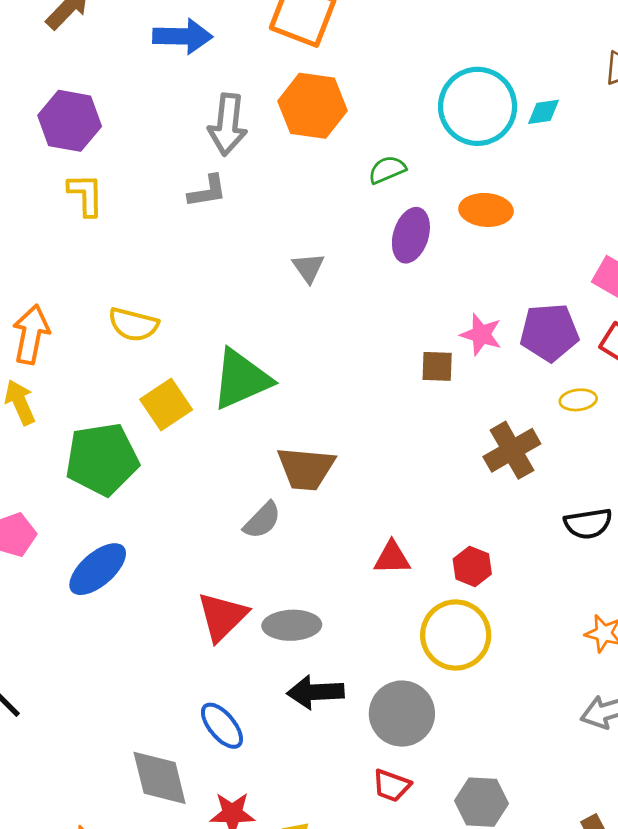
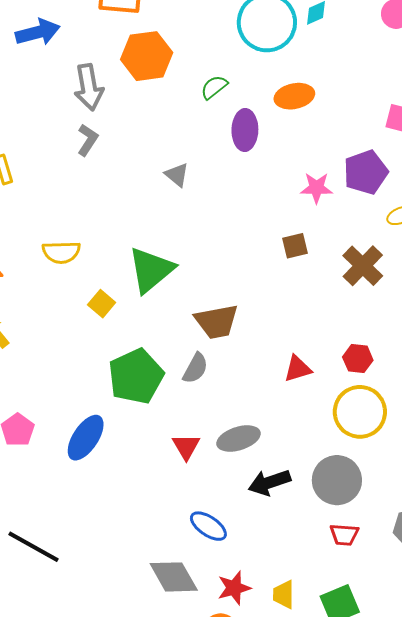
gray L-shape: (207, 191) -> (88, 140), turned -32
brown square: (437, 366) -> (295, 246), moved
yellow square: (166, 404) -> (102, 304), size x0.7
green pentagon: (102, 459) -> (136, 376), moved
red triangle: (222, 617) -> (186, 447), size x0.7

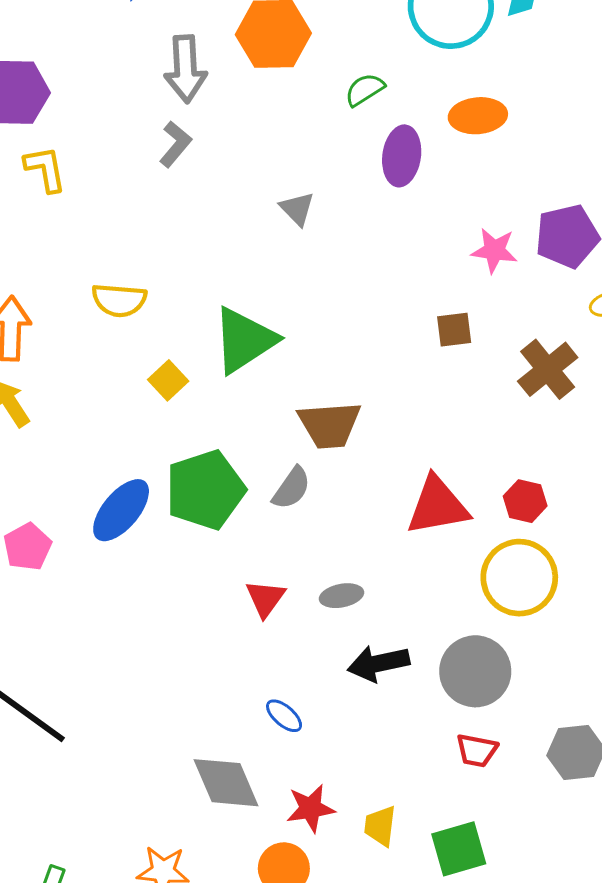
red triangle: (298, 369) -> (438, 506), size x1.6
blue ellipse: (86, 438) -> (121, 510), moved
gray ellipse: (239, 439) -> (342, 596), size x0.7
blue ellipse: (208, 526) -> (284, 716), size x0.7

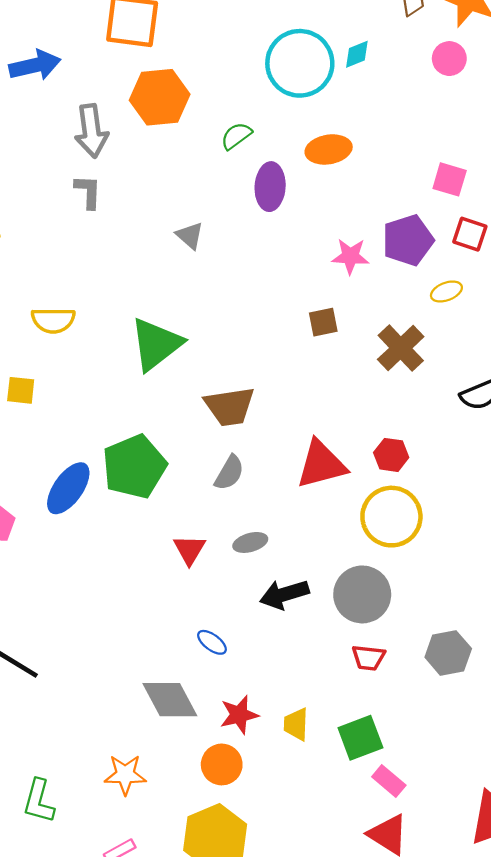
gray L-shape: (175, 144) -> (88, 192), turned -33
yellow square: (168, 380) -> (21, 390), moved, turned -36
gray semicircle: (292, 488) -> (229, 473), moved

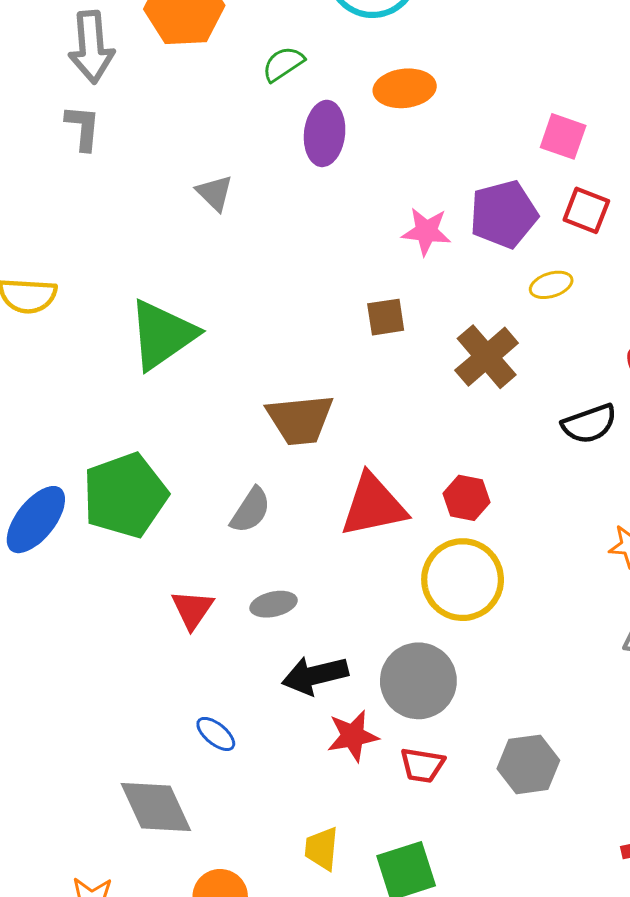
brown trapezoid: (230, 406) -> (300, 419), moved
red star: (239, 715) -> (353, 736), moved

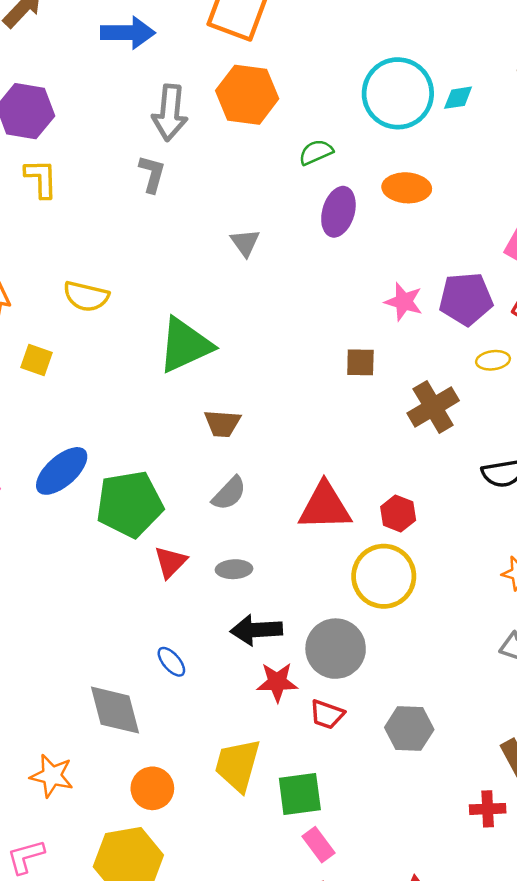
brown trapezoid: (300, 419) -> (222, 423), moved, size x0.7
green pentagon: (125, 495) -> (130, 504), moved
yellow trapezoid: (322, 849) -> (238, 765), size x1.6

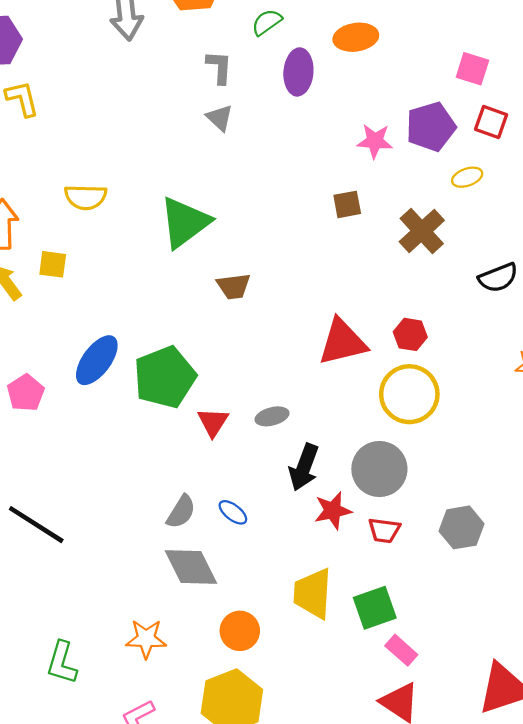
gray L-shape: (152, 174) -> (219, 67), moved
gray semicircle: (229, 493) -> (181, 512), moved
black arrow: (256, 630) -> (304, 467), turned -54

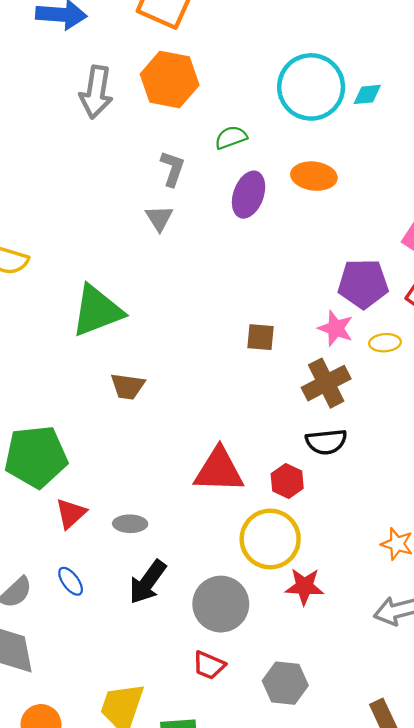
pink star: (375, 141) -> (336, 328), moved
black semicircle: (498, 278) -> (326, 442), moved
red star: (333, 511) -> (304, 586), moved
blue ellipse: (233, 512) -> (71, 581), moved

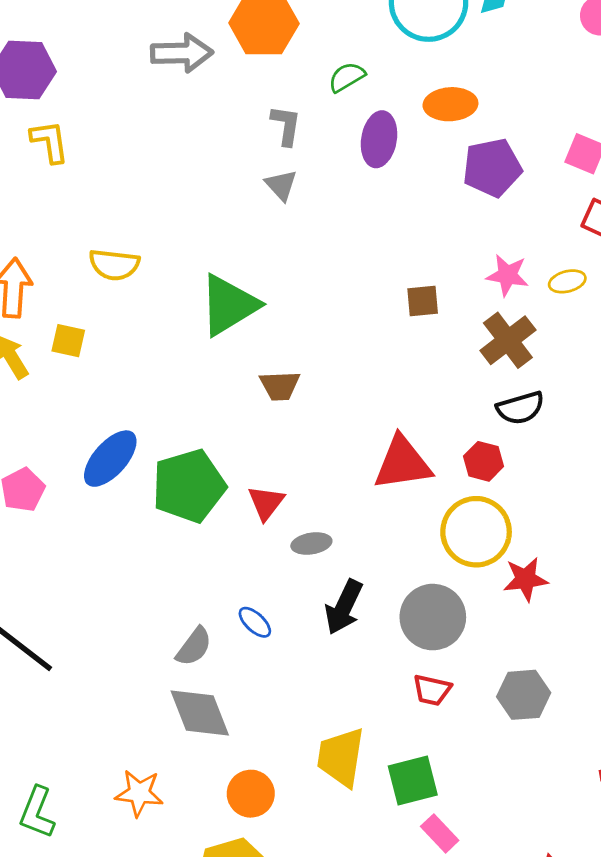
gray arrow: (96, 92) -> (182, 53), turned -90
purple pentagon: (363, 284) -> (492, 168), moved
red triangle: (71, 513) -> (266, 503), moved

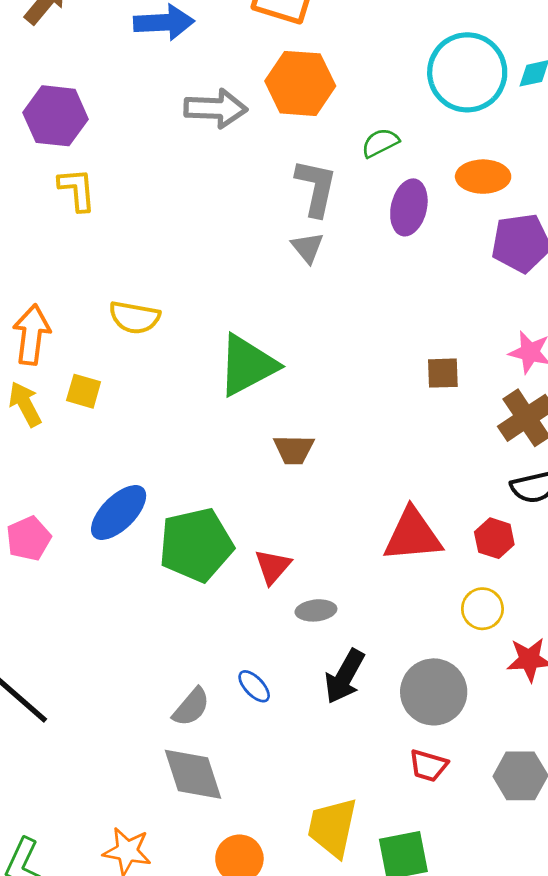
gray L-shape: (286, 125) -> (316, 188), size x1.4
yellow circle: (476, 532) -> (482, 609), size x0.6

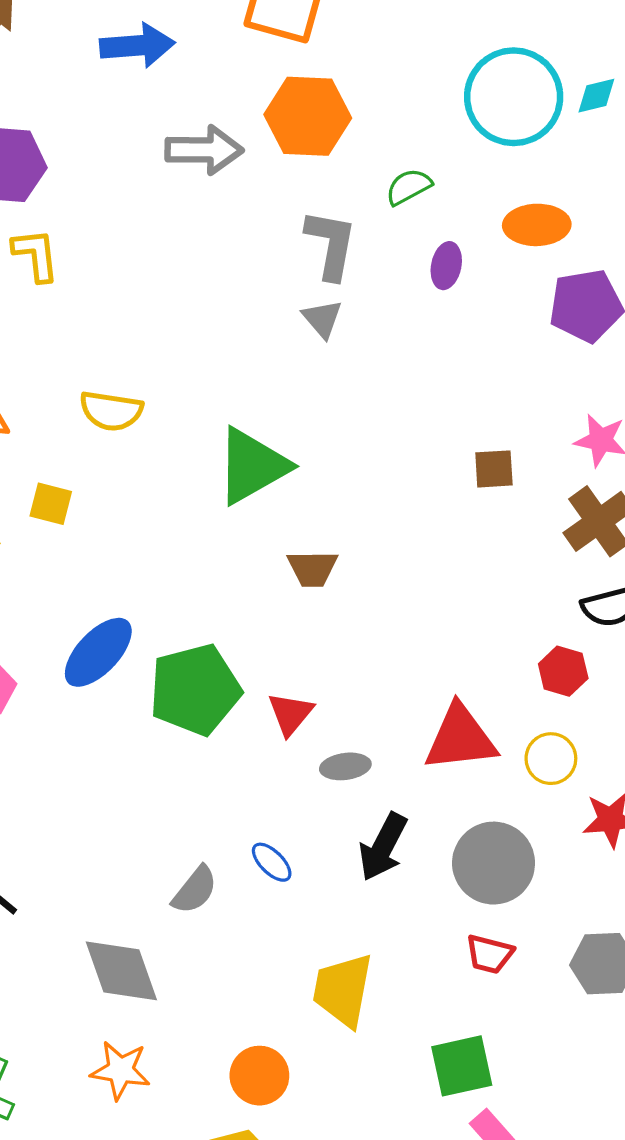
purple ellipse: (409, 207) -> (446, 266), size x0.7
red triangle: (413, 535) -> (460, 738), moved
gray diamond: (193, 774) -> (121, 971), moved
yellow trapezoid: (332, 827) -> (343, 990), moved

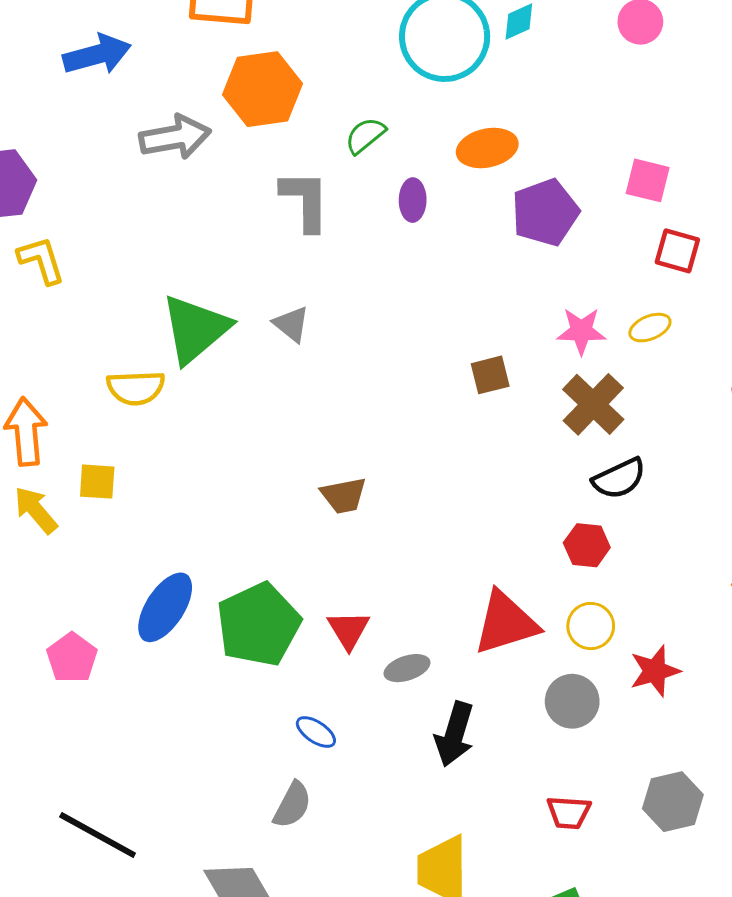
gray triangle: (322, 319) -> (291, 324), moved
green triangle: (252, 466) -> (195, 329), moved
blue ellipse: (272, 862) -> (316, 732), moved
gray circle: (494, 863) -> (572, 701), moved, size x0.7

